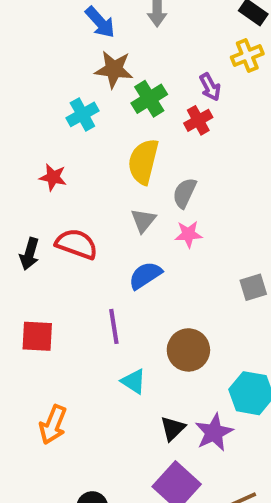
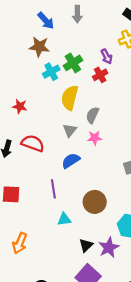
brown star: (114, 69) -> (39, 47), moved
cyan cross: (82, 114) -> (51, 72), moved
cyan triangle: (133, 381) -> (64, 219), turned -40

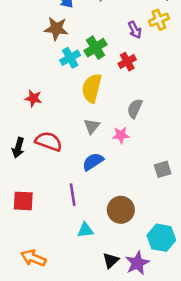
purple arrow: (107, 56) -> (135, 30), moved
gray semicircle: (92, 115) -> (135, 108), moved
orange arrow: (20, 243) -> (33, 258), turned 90

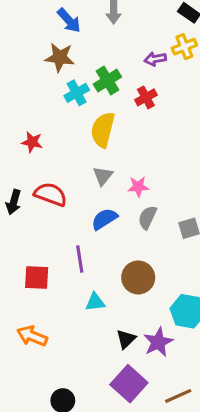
purple arrow: (135, 30) -> (155, 59), turned 108
gray semicircle: (135, 108) -> (147, 217), moved
red square: (23, 201) -> (37, 277), moved

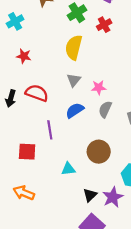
cyan cross: (77, 93) -> (15, 21), moved
purple line: (80, 259) -> (50, 130), moved

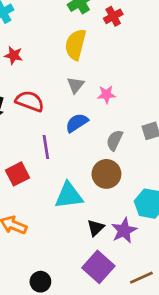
gray semicircle: (105, 109) -> (115, 140), moved
red square: (27, 152) -> (18, 174), turned -30
cyan triangle: (68, 169) -> (69, 195), size x1.6

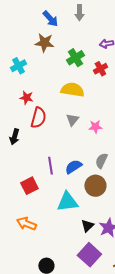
yellow semicircle: (75, 45) -> (72, 90), turned 85
red semicircle: (30, 101) -> (38, 118), moved, turned 85
blue semicircle: (77, 123) -> (73, 167), moved

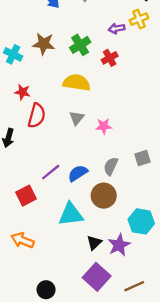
brown star: (44, 43) -> (44, 44), moved
cyan cross: (18, 66) -> (13, 54), turned -35
purple line: (50, 166) -> (51, 172), turned 60

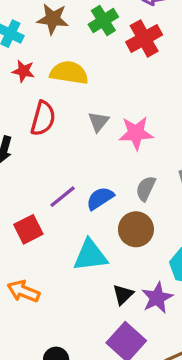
red cross: (110, 58) -> (144, 38), size x1.5
yellow semicircle: (77, 83) -> (69, 73), moved
red star: (22, 92) -> (23, 71), moved
pink star: (104, 126) -> (136, 133), size x1.5

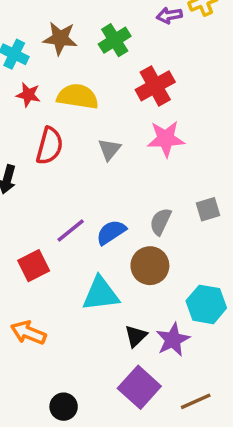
red cross: (144, 38) -> (155, 86), moved
pink star: (136, 133) -> (166, 139), moved

